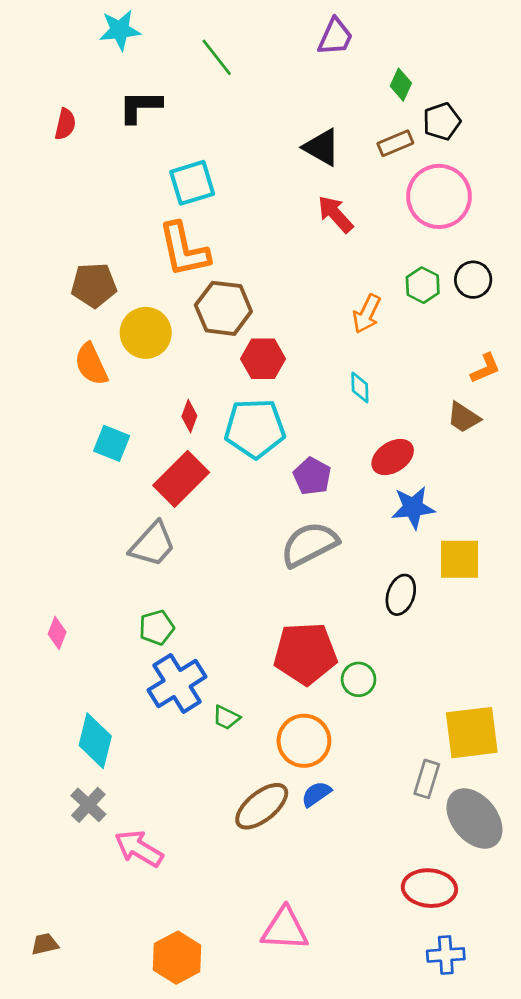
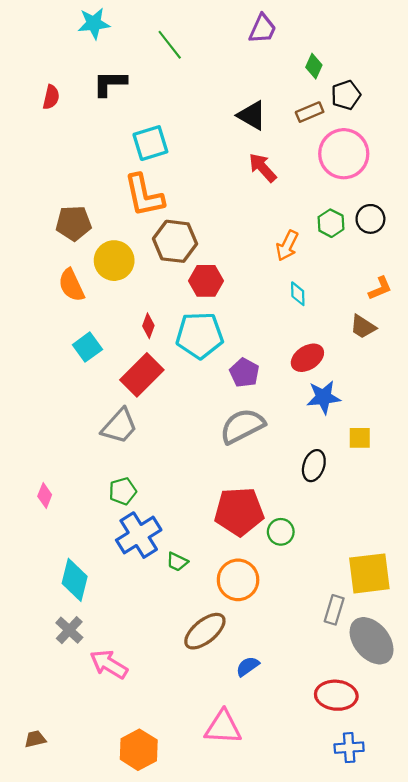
cyan diamond: (360, 387) -> (298, 294), moved
cyan square: (112, 443) -> (87, 347), turned 32
yellow square: (459, 559) -> (360, 438), size x0.7
blue semicircle: (316, 794) -> (248, 666), moved

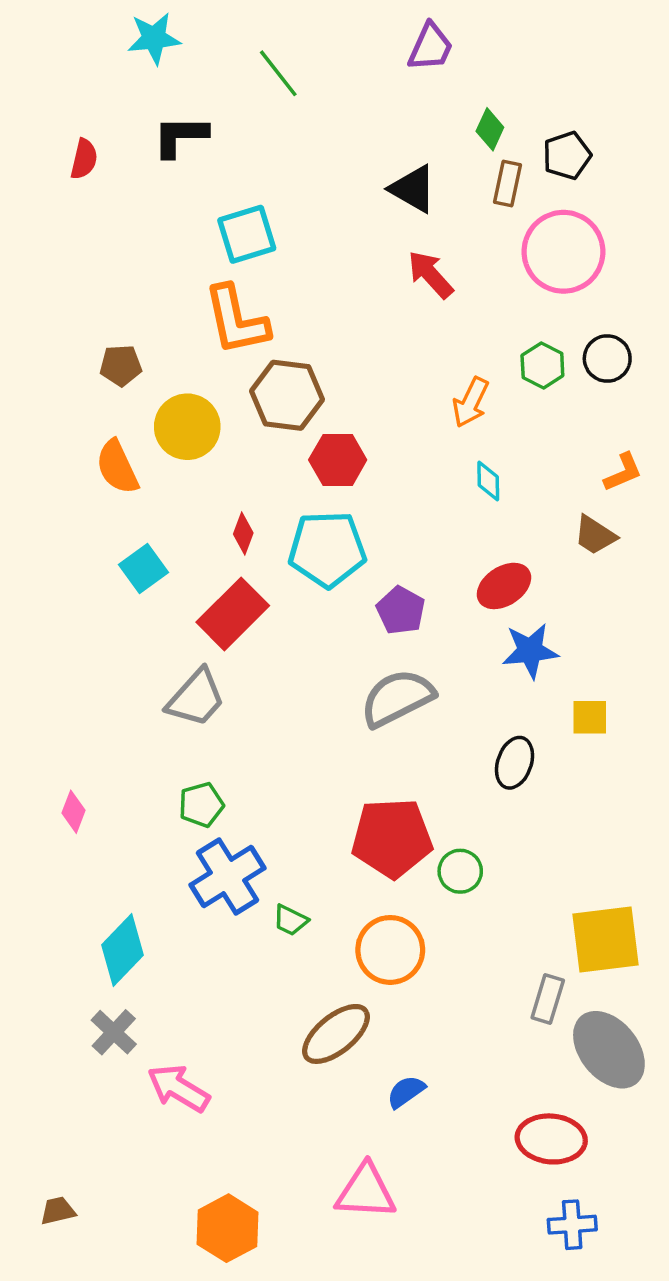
green diamond: (314, 66) -> (490, 129), moved
brown rectangle: (310, 112) -> (507, 184), turned -55
brown pentagon: (74, 223) -> (121, 366), size x0.7
cyan diamond: (75, 580) -> (122, 950), turned 30

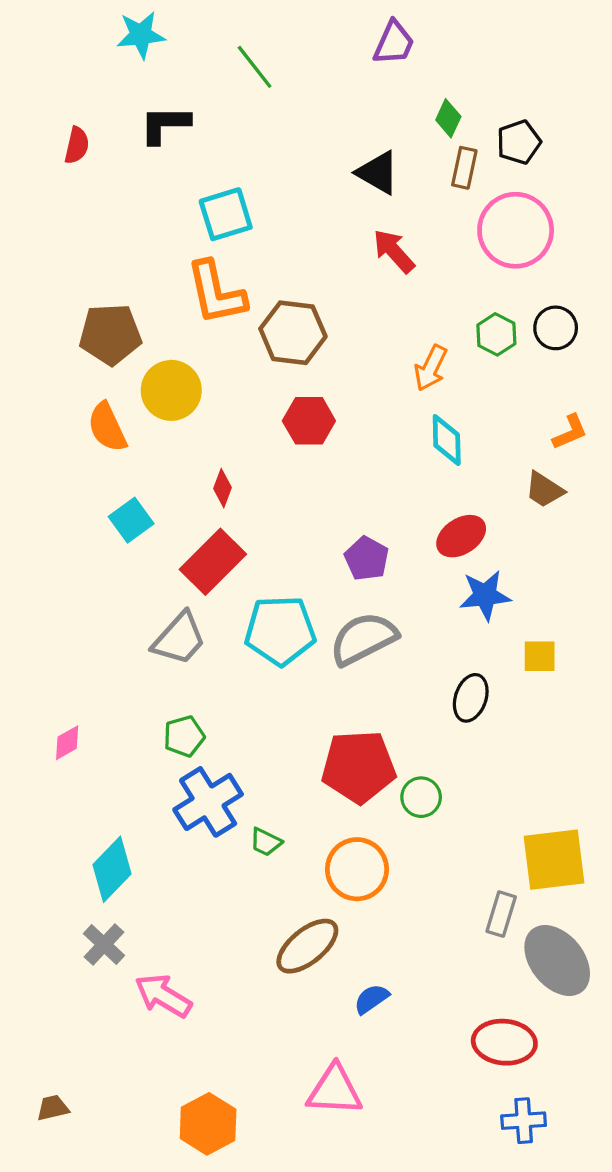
brown pentagon: (121, 366) -> (110, 334), size x1.6
brown hexagon: (287, 395) -> (293, 333), moved
cyan diamond: (488, 481) -> (447, 440), size x1.4
cyan pentagon: (327, 549) -> (280, 631), moved
pink diamond: (74, 812) -> (67, 743), turned 39

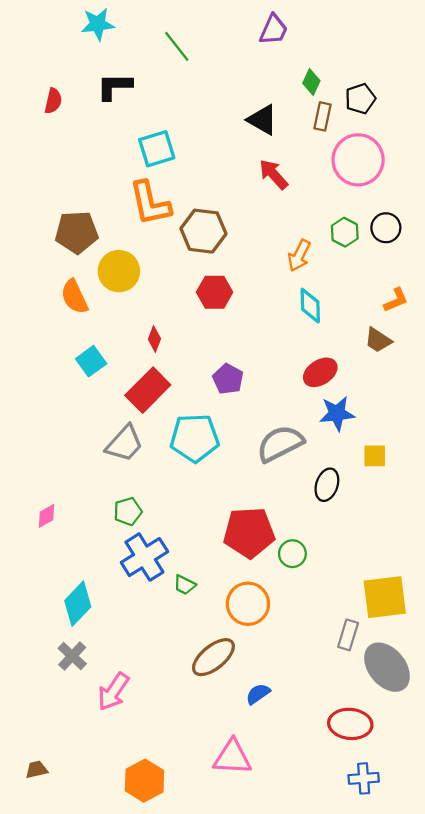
purple pentagon: (367, 559) -> (228, 379), moved
gray semicircle: (363, 639) -> (280, 444), moved
pink arrow: (163, 996) -> (113, 692), turned -87

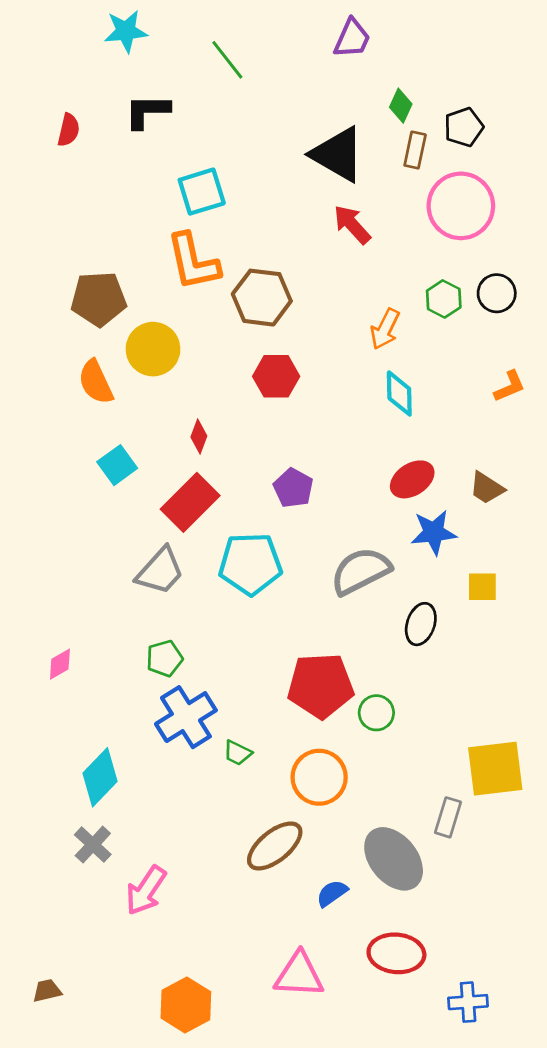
black triangle: (262, 120) -> (338, 154), size x1.4
brown trapezoid: (378, 340) -> (487, 488), moved
gray ellipse: (387, 667) -> (394, 859), moved
red ellipse: (350, 724) -> (396, 953), moved

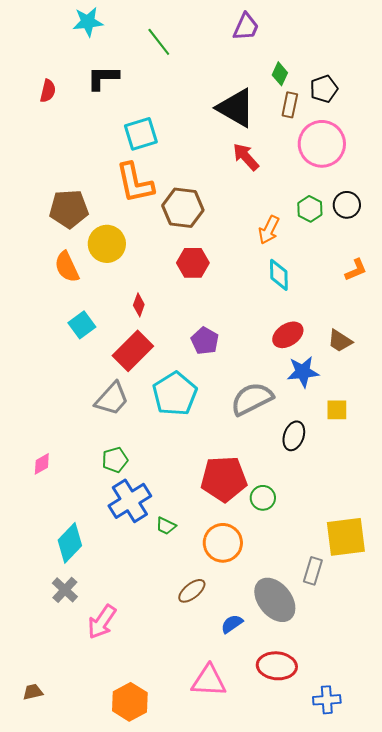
cyan pentagon: (250, 564) -> (175, 394), turned -30
brown ellipse: (275, 846) -> (192, 591), size x0.7

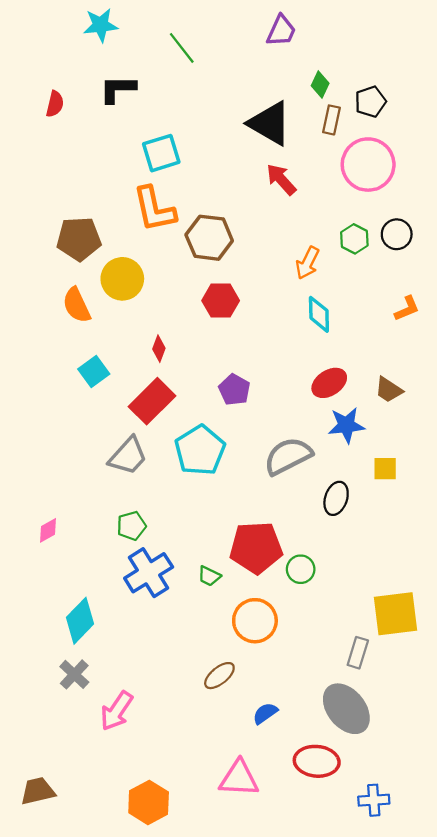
green trapezoid: (166, 526) -> (209, 576), moved
gray ellipse: (275, 600) -> (346, 709), moved
brown trapezoid: (33, 692) -> (38, 791), size x1.5

